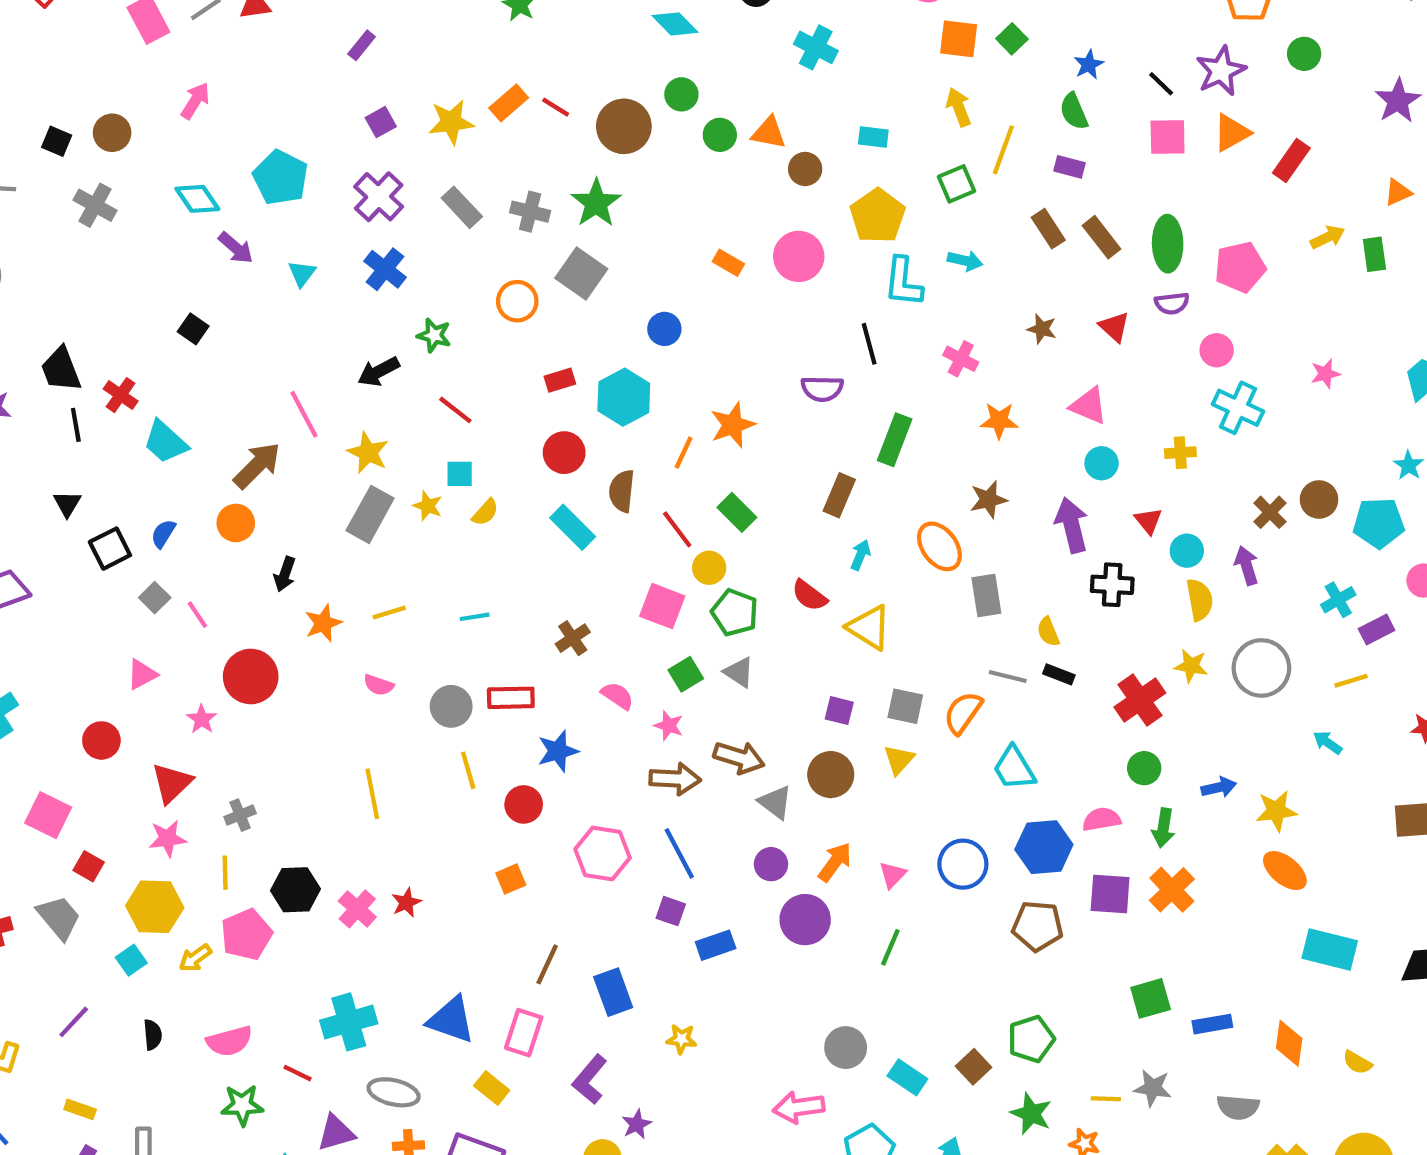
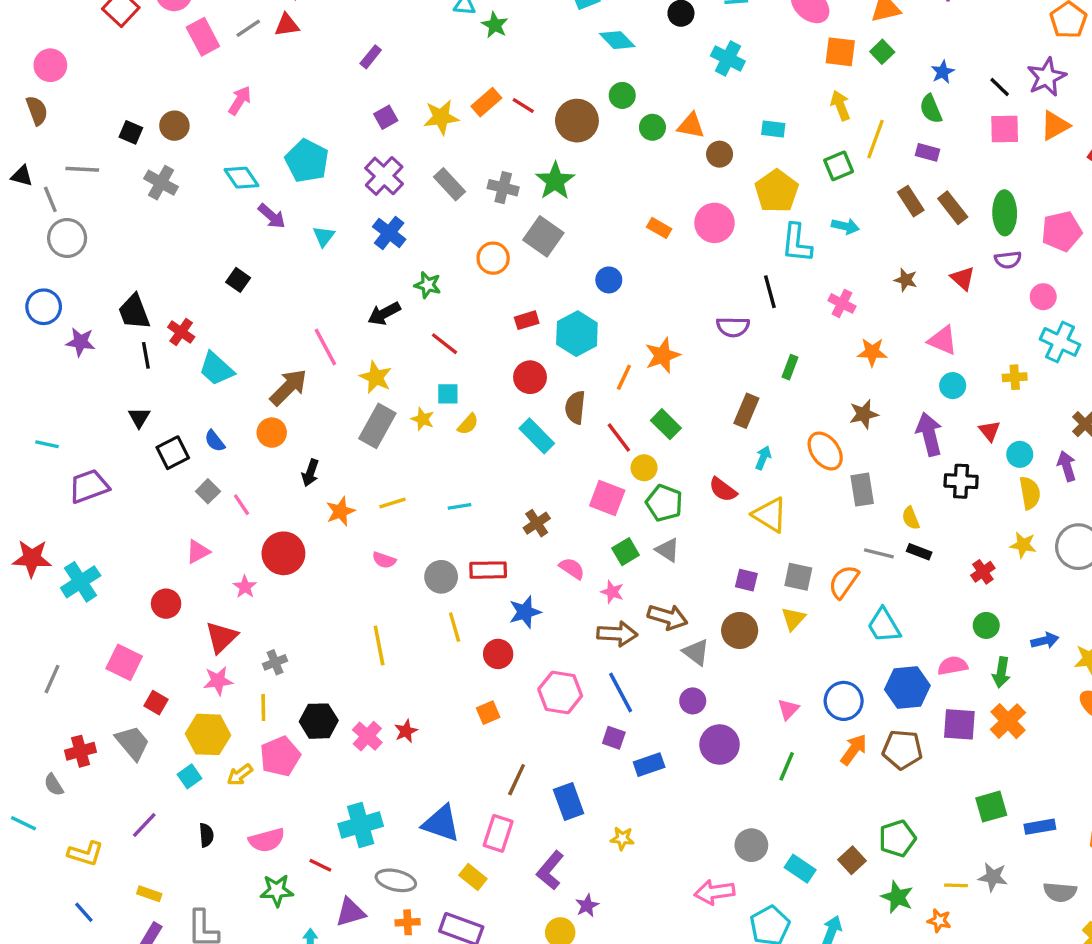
green rectangle: (895, 440) -> (790, 367), size x0.6
blue semicircle: (163, 534) -> (215, 441), turned -70
red cross: (1140, 700) -> (983, 572), size x0.6
orange arrow: (835, 862) -> (854, 750), moved

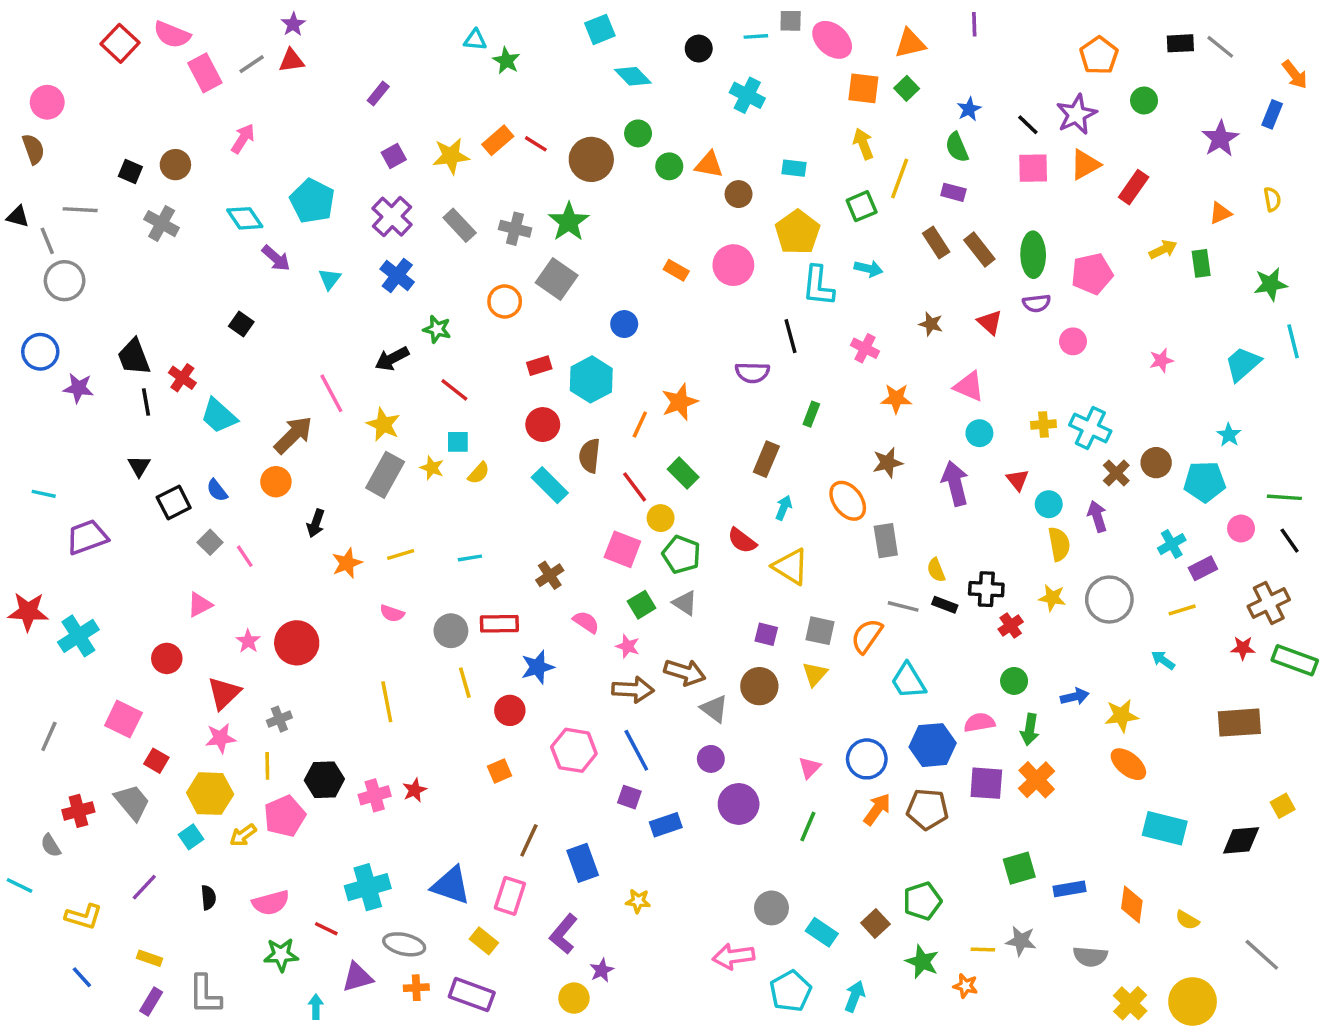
cyan cross: (1060, 342) -> (1090, 428), moved
black cross: (961, 481) -> (986, 589), moved
red circle: (283, 553) -> (297, 643), moved
pink cross: (367, 736) -> (375, 795), turned 32

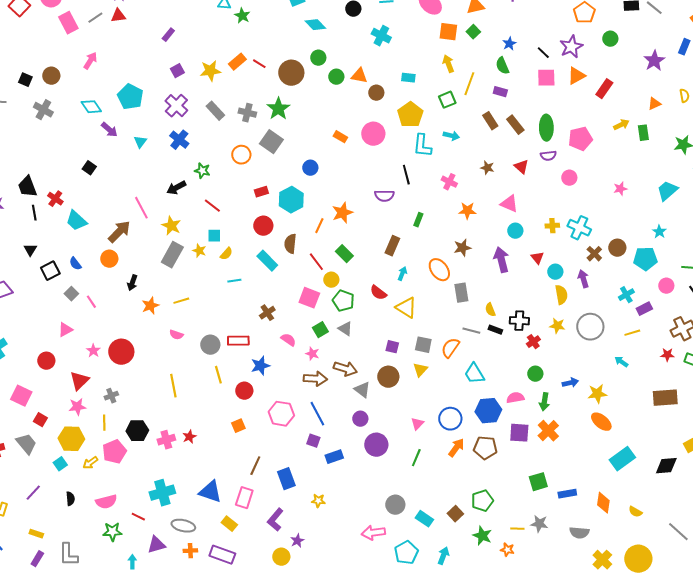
cyan line: (470, 558) -> (234, 281), moved
cyan rectangle: (1165, 828) -> (622, 459), turned -50

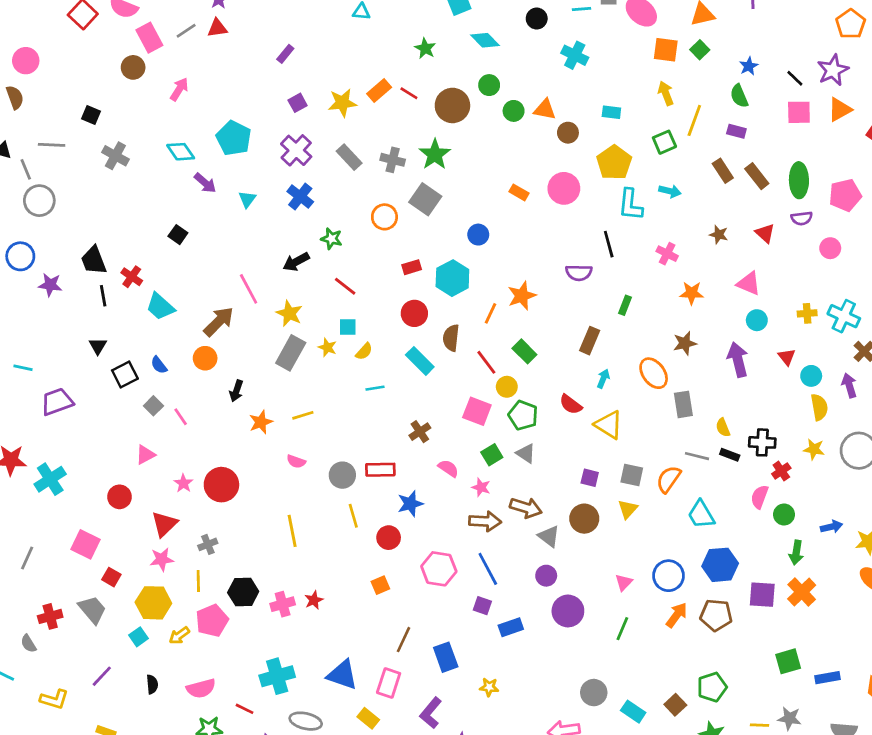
green star: (242, 16) -> (425, 48), moved
brown circle: (51, 76) -> (133, 67), moved
pink semicircle: (515, 398) -> (760, 497), moved, turned -60

